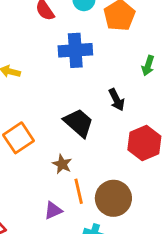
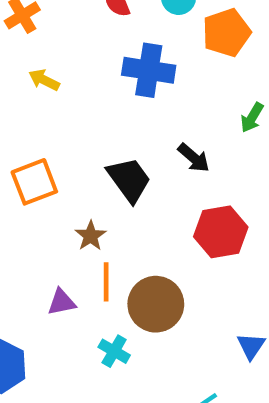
black arrow: (117, 100) -> (194, 158), turned -35

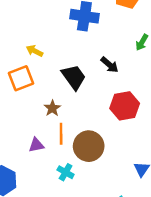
yellow arrow: (44, 80) -> (35, 51), moved

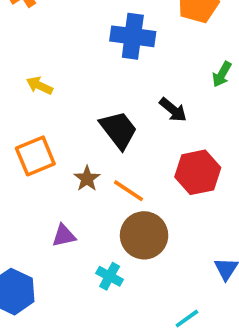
yellow arrow: (35, 51) -> (40, 86), moved
orange square: (21, 78) -> (35, 156), moved
orange line: (61, 134) -> (129, 191), moved, turned -55

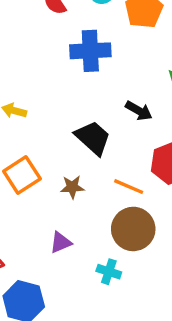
brown star: (87, 179) -> (72, 187), turned -30
orange line: (129, 191) -> (129, 187), moved

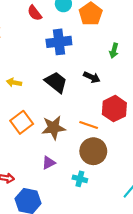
black trapezoid: (93, 138) -> (56, 82), moved
brown star: (72, 187) -> (54, 128), size x1.6

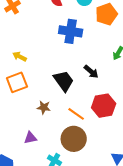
black trapezoid: (56, 82) -> (64, 81), moved
orange square: (22, 122) -> (17, 82), moved
brown star: (54, 128) -> (44, 107), size x0.6

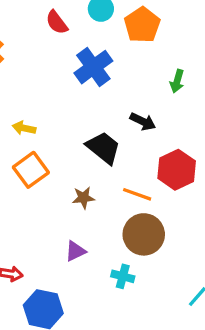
blue cross: (71, 31) -> (93, 67), turned -30

